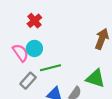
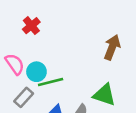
cyan circle: (34, 48) -> (36, 72), moved

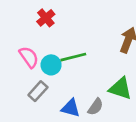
green line: (51, 82) -> (73, 57), moved

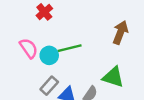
gray rectangle: (38, 91) -> (49, 86), moved

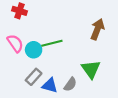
red cross: (44, 12) -> (20, 11), moved, turned -32
green triangle: (113, 77) -> (91, 69), turned 36

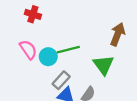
green triangle: (91, 69) -> (103, 65), moved
gray rectangle: (34, 77) -> (61, 80), moved

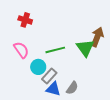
cyan circle: (48, 57) -> (38, 67), moved
green triangle: (103, 65) -> (85, 48), moved

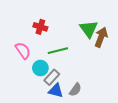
red cross: (25, 20) -> (40, 27), moved
green triangle: (85, 48) -> (89, 29), moved

